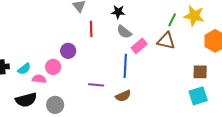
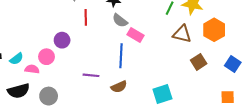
brown triangle: (166, 41) -> (182, 34), moved
pink rectangle: (139, 46) -> (135, 35), turned 70
brown square: (200, 72) -> (199, 62), turned -35
cyan square: (198, 96) -> (162, 94), moved

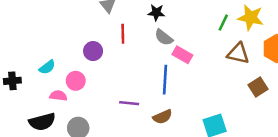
purple circle: (62, 40) -> (93, 51), moved
cyan semicircle: (16, 59) -> (47, 67), moved

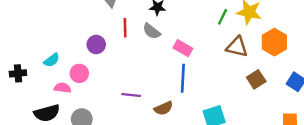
gray semicircle: (164, 37) -> (152, 31), moved
blue line: (165, 80) -> (183, 78), moved

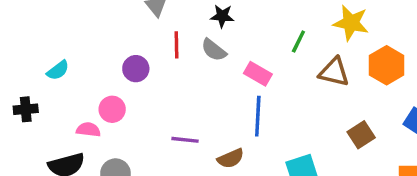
green line: (223, 17) -> (298, 42), moved
cyan semicircle: (52, 60) -> (58, 70), moved
brown square: (256, 79) -> (361, 135), moved

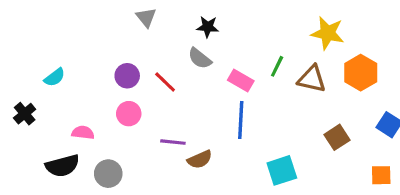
green line: (298, 42) -> (277, 66), moved
red line: (176, 45) -> (165, 82), moved, turned -45
black cross: (26, 109) -> (25, 114), turned -35
pink circle: (112, 109) -> (129, 114), moved
brown semicircle: (231, 158) -> (200, 159), moved

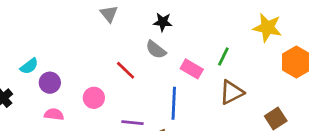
purple circle: (127, 76) -> (50, 83), moved
brown triangle: (312, 79) -> (232, 92), moved, turned -40
blue line: (241, 120) -> (174, 103), moved

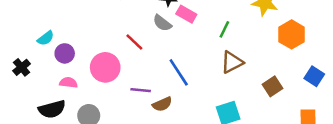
pink rectangle: (192, 69) -> (186, 14), moved
pink circle: (94, 98) -> (105, 67), size x1.5
blue line: (174, 103) -> (179, 72), turned -36

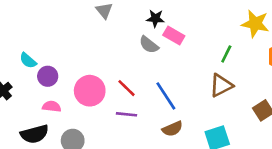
green line: (224, 29) -> (226, 54), moved
cyan semicircle: (46, 38) -> (28, 60), turned 78
red line: (134, 42) -> (127, 88), moved
brown semicircle: (162, 104) -> (172, 129), moved

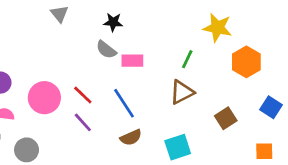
pink rectangle: (174, 36) -> (132, 61), moved, turned -30
purple line: (127, 114) -> (83, 122), turned 42

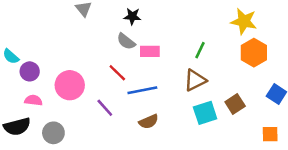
yellow star: (217, 28) -> (244, 21), moved
red line: (83, 95) -> (117, 73), moved
blue line: (124, 103) -> (142, 90), turned -68
cyan square: (178, 147) -> (205, 113), moved

